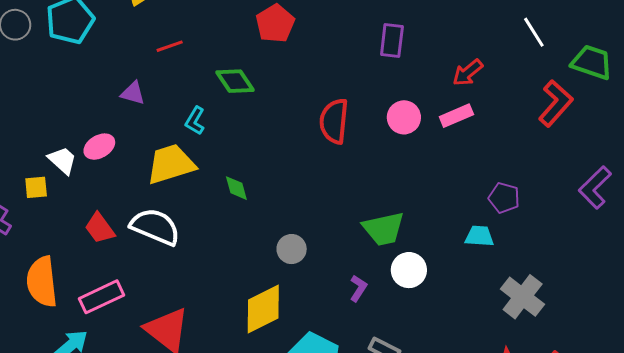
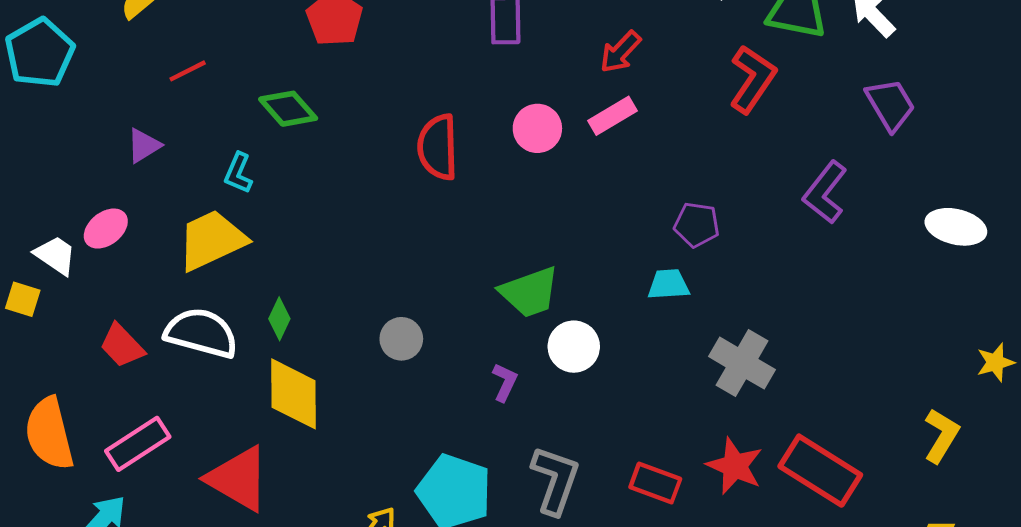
purple triangle: (133, 93) -> (144, 145), turned -40
yellow square: (36, 187) -> (23, 299), turned 30
green diamond: (236, 188) -> (279, 319), moved, turned 48
yellow diamond: (263, 309) -> (293, 394), moved, turned -56

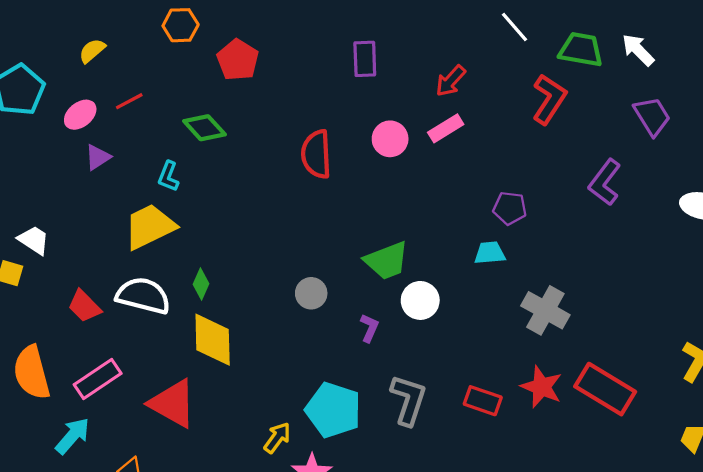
pink ellipse: (106, 229) -> (80, 115), moved
gray circle: (401, 339) -> (311, 293), moved

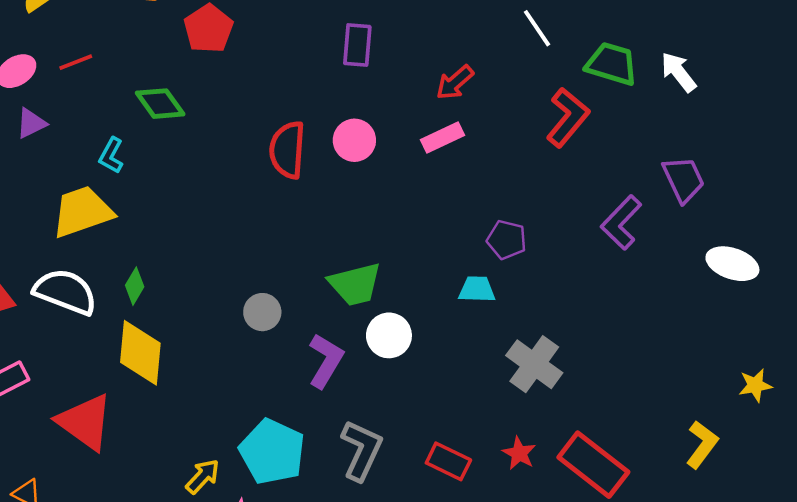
purple trapezoid: (652, 116) -> (683, 179), moved
pink circle: (390, 139) -> (354, 140), moved
purple L-shape: (369, 328) -> (326, 361), size x1.6
red star: (542, 387) -> (519, 453), size x0.7

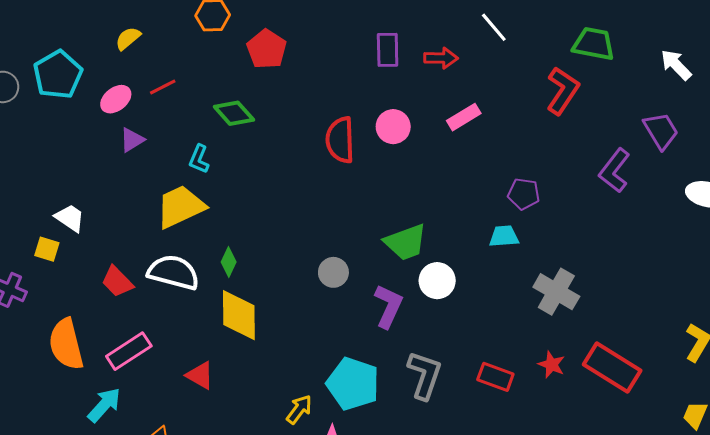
white line: (537, 28) -> (494, 27), moved
white arrow: (678, 72) -> (676, 65), moved
red arrow: (455, 82) -> (441, 58), moved, turned -132
red triangle: (85, 422) -> (200, 375), size x0.6

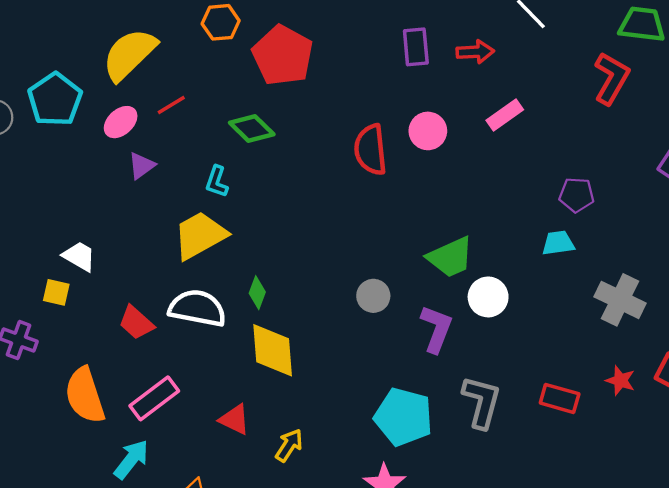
yellow semicircle: (128, 38) -> (129, 54), size x2.0
red pentagon: (267, 49) -> (283, 55), size x1.4
yellow arrow: (299, 409) -> (289, 445), moved

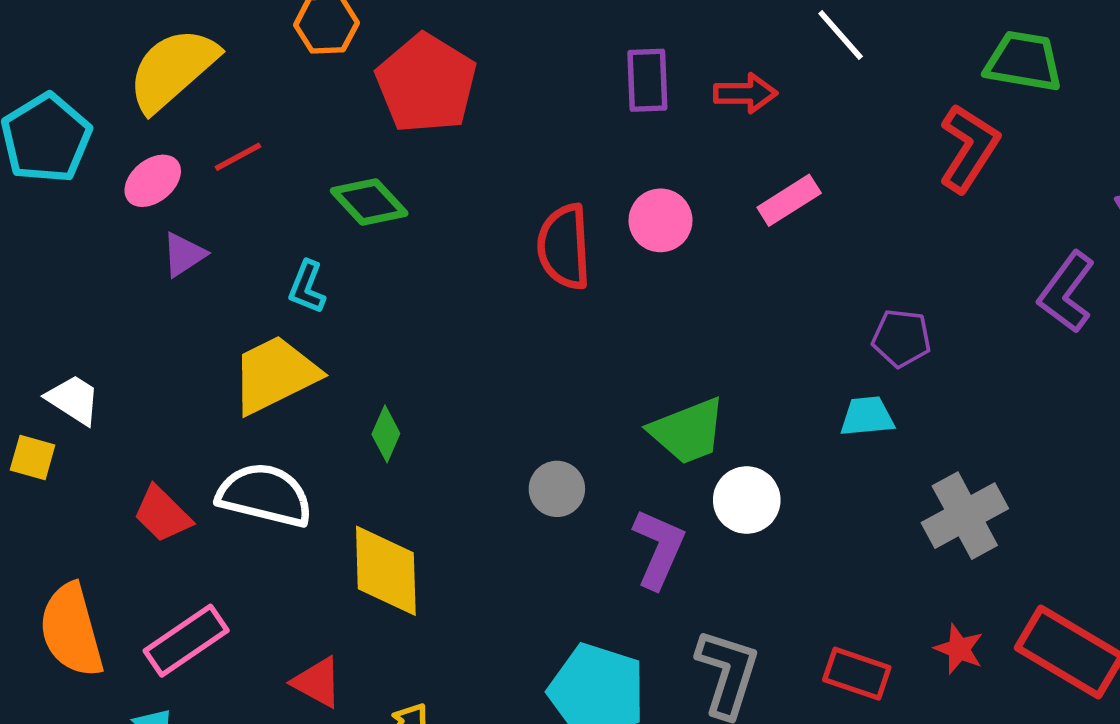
green diamond: (257, 293) -> (386, 434), moved
gray cross: (620, 300) -> (965, 516), turned 33

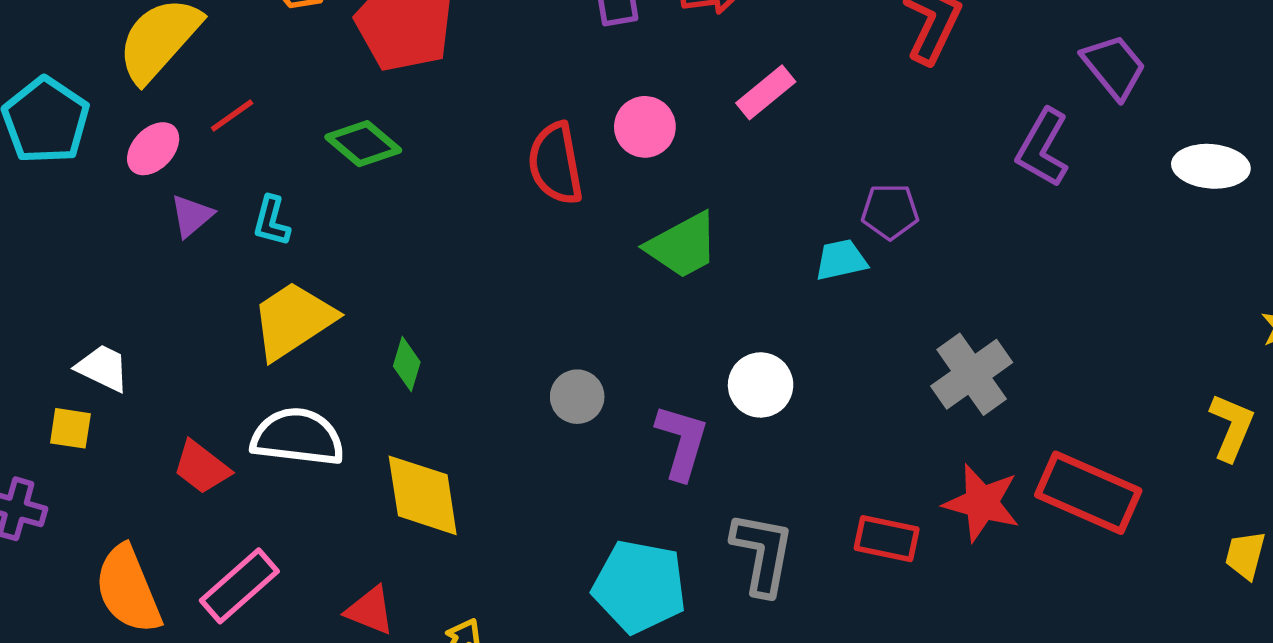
cyan L-shape: (307, 287) -> (271, 221), moved
cyan trapezoid: (867, 416) -> (841, 260), moved
green trapezoid: (688, 431) -> (683, 245), moved
red star: (959, 649) -> (982, 503), size x1.6

